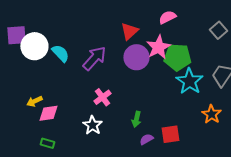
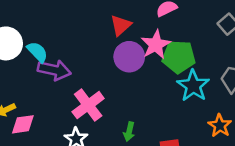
purple arrow: (94, 58) -> (54, 70), moved, turned 60
pink cross: (102, 97) -> (88, 105), size x1.5

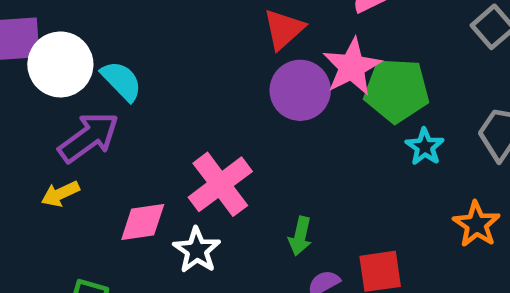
purple arrow: (54, 70) -> (89, 137), moved, turned -48
cyan star: (193, 86) -> (425, 147), size x0.6
pink diamond: (23, 124) -> (143, 222), moved

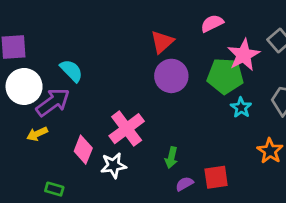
white circle: (60, 64) -> (24, 86), moved
pink star: (352, 67) -> (244, 55), moved
pink diamond: (143, 222) -> (83, 150), turned -60
white star: (197, 250) -> (113, 165), turned 30

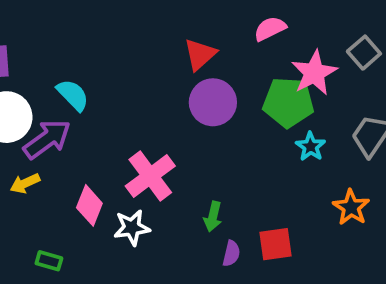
purple semicircle: (184, 184) -> (231, 253), turned 132

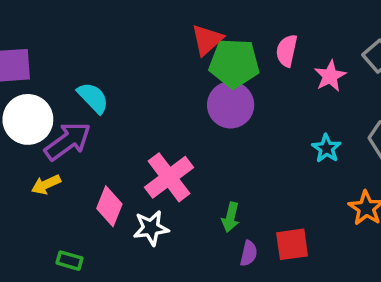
pink semicircle: (270, 29) -> (287, 51), moved, turned -52
red triangle: (200, 54) -> (207, 40), moved
pink star: (314, 73) -> (330, 76), size x0.7
green pentagon: (288, 102) -> (234, 63), moved

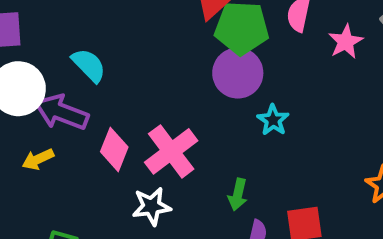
purple arrow: (68, 141) -> (61, 112), turned -123
cyan star: (326, 148) -> (273, 120), moved
pink diamond: (109, 206) -> (114, 149), moved

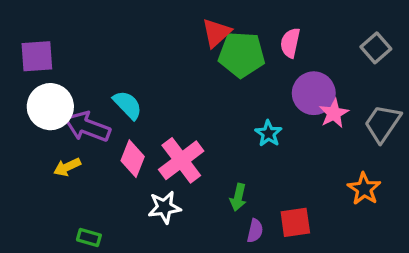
pink star: (346, 42) -> (334, 113), moved
cyan semicircle: (89, 65) -> (128, 105), moved
purple circle: (238, 73) -> (314, 93), moved

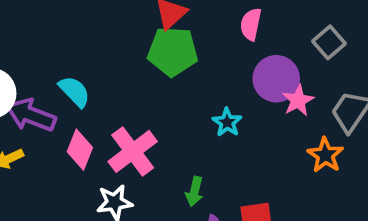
gray square: (376, 48) -> (329, 42), moved
green pentagon: (242, 55) -> (173, 51), moved
orange star: (364, 189) -> (325, 155), moved

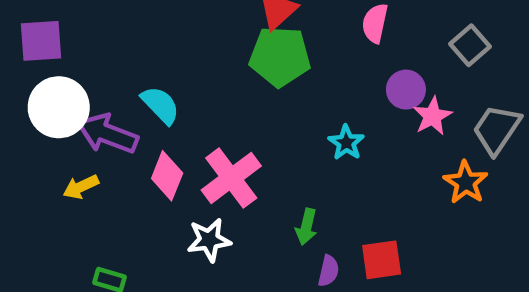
purple circle: (276, 79) -> (406, 90), size x0.7

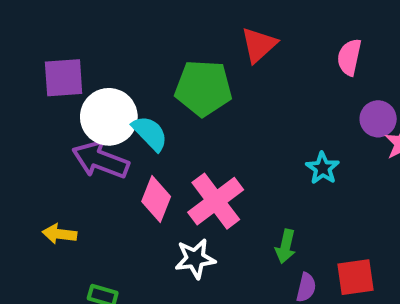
purple square: (41, 41) -> (64, 78), moved
green pentagon: (280, 56) -> (203, 88), moved
white circle: (59, 107) -> (109, 117), moved
yellow arrow: (81, 187) -> (59, 234), moved, turned 32

